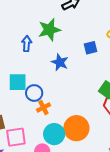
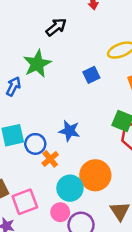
blue arrow: (27, 44) -> (13, 86), turned 35
blue star: (60, 62) -> (69, 131), moved

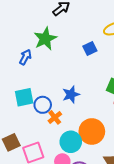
blue star: (69, 131) -> (71, 94), turned -30

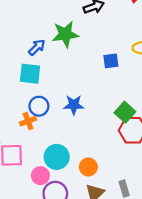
cyan square: (24, 97) -> (30, 74), moved
orange cross: (55, 117) -> (28, 121), moved
orange circle: (92, 131) -> (88, 167), moved, size x0.6

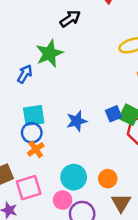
blue square: (111, 61) -> (114, 114), moved
cyan square: (30, 74) -> (34, 116), moved
blue circle: (39, 106) -> (32, 133), moved

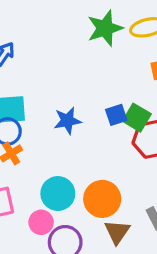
green star: (49, 53) -> (105, 28), moved
orange circle: (108, 179) -> (102, 199), size x1.5

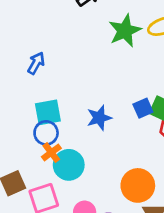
cyan circle: (58, 194) -> (69, 165), moved

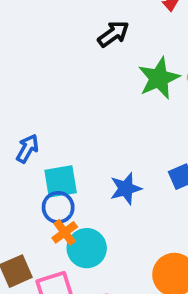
blue arrow: (36, 63) -> (27, 149), moved

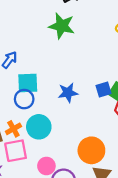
green star: (159, 78) -> (62, 26), moved, turned 30
orange cross: (65, 232) -> (13, 129), moved

